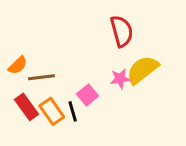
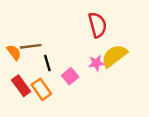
orange semicircle: (18, 65) -> (14, 52), turned -84
brown line: (41, 77) -> (31, 46), moved
black line: (73, 111) -> (47, 63), moved

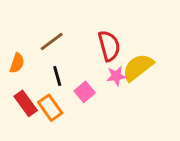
red semicircle: (98, 25) -> (109, 46), moved
brown line: (31, 46) -> (52, 41), moved, turned -30
orange semicircle: (14, 52) -> (17, 63), turned 56

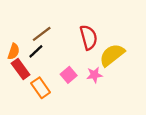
black line: (57, 76) -> (36, 51), moved, turned 63
pink star: (116, 76) -> (94, 75), moved
red rectangle: (26, 103) -> (21, 69), moved

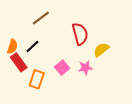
brown line: (42, 34) -> (41, 18), moved
yellow semicircle: (112, 55) -> (101, 50), size x0.7
orange rectangle: (41, 88) -> (37, 79), turned 54

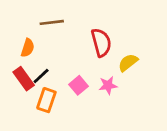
brown line: (41, 18) -> (52, 22), turned 30
orange semicircle: (12, 47) -> (28, 48), moved
black line: (32, 47) -> (41, 76), moved

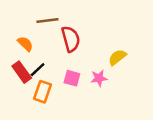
red semicircle: (101, 43) -> (71, 39), moved
orange semicircle: (28, 48) -> (25, 44), turned -63
pink square: (79, 85) -> (72, 78), turned -35

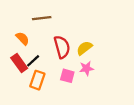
red semicircle: (71, 39) -> (62, 47), moved
yellow semicircle: (117, 57) -> (84, 48), moved
pink square: (72, 78) -> (67, 76), moved

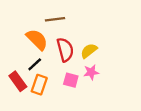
brown line: (42, 18) -> (55, 19), moved
orange semicircle: (22, 38) -> (37, 39), moved, size x1.5
red rectangle: (19, 63) -> (18, 81), moved

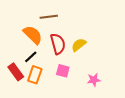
pink star: (91, 72) -> (94, 80), moved

